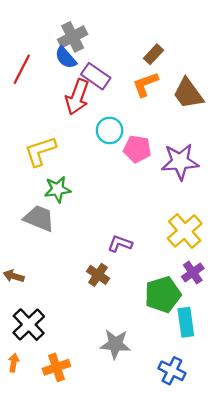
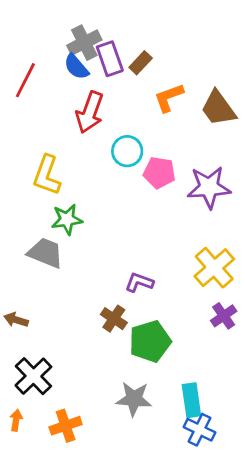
brown rectangle: (153, 54) -> (141, 63), moved
purple rectangle: (96, 76) -> (110, 59), moved, turned 36
yellow L-shape: (40, 151) -> (47, 175), turned -52
green pentagon: (163, 295) -> (150, 341), moved
cyan rectangle: (186, 322) -> (191, 400), moved

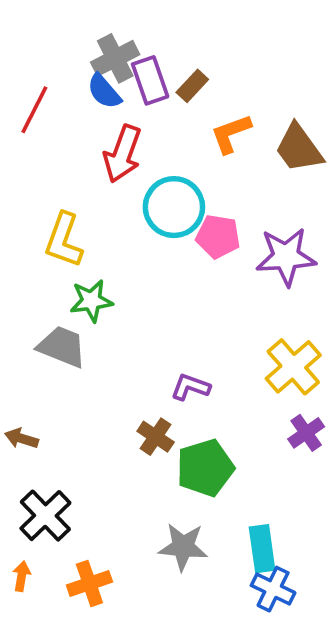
cyan circle: (127, 151) -> (174, 207), size x1.4

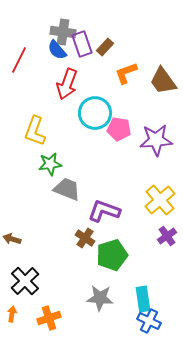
gray cross: (115, 58) -> (63, 32), turned 35
gray trapezoid: (62, 347) -> (67, 189), moved
purple L-shape: (190, 387) -> (104, 211), size x1.5

